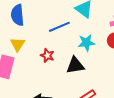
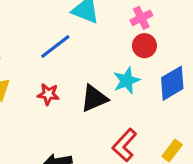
cyan star: (86, 43) -> (127, 81), moved

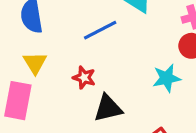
black triangle: (94, 98) -> (108, 108), moved

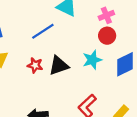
black triangle: (108, 108) -> (59, 66), moved

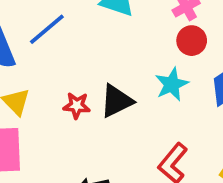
blue line: (43, 31) -> (47, 29), moved

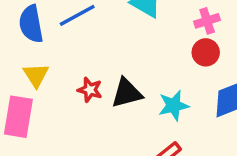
cyan star: (172, 84) -> (174, 106), moved

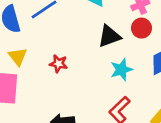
black triangle: (127, 93) -> (109, 36), moved

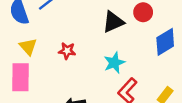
cyan star: (121, 70) -> (114, 63), moved

